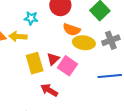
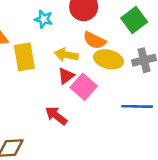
yellow arrow: (18, 37) -> (66, 55), moved
yellow rectangle: (35, 63) -> (24, 57), moved

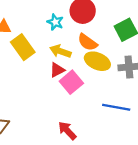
cyan star: (44, 19) -> (55, 22), moved
yellow rectangle: (24, 57) -> (23, 47), turned -35
red arrow: (56, 116) -> (67, 131), moved

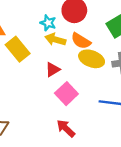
yellow arrow: (60, 51) -> (55, 40), moved
pink square: (71, 82) -> (66, 94), moved

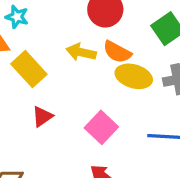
cyan star: (48, 23) -> (17, 17), moved
red triangle: (53, 70) -> (42, 116), moved

